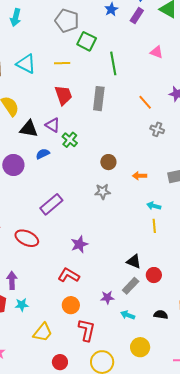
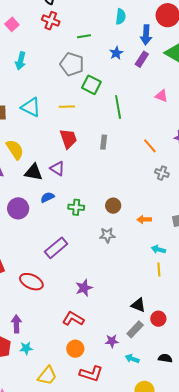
gray rectangle: (99, 99) -> (104, 142), size x0.6
green cross: (70, 140) -> (76, 207), moved, turned -35
red L-shape: (87, 330) -> (91, 374), turned 95

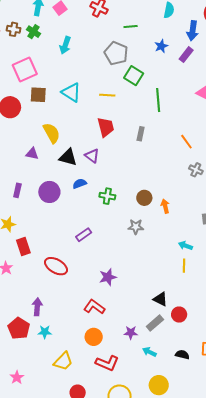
orange arrow: (144, 219) -> (165, 206), moved, turned 72
purple rectangle: (56, 248) -> (84, 235), size x0.7

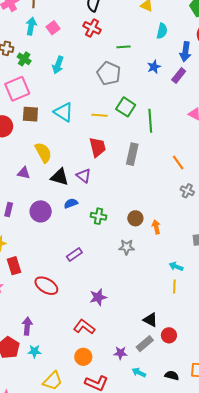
green cross: (33, 32) -> (24, 59), moved
green square: (134, 76) -> (126, 107), moved
gray rectangle: (141, 134) -> (132, 154), size x1.5

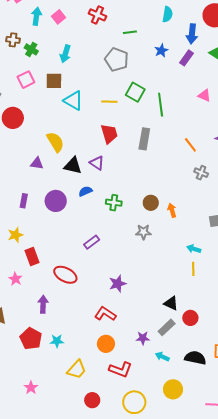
pink square: (17, 89) -> (26, 80), size x0.7
brown square: (30, 114) -> (54, 81), moved
purple arrow: (27, 326) -> (43, 304), moved
black semicircle: (172, 375) -> (195, 358), size x1.5

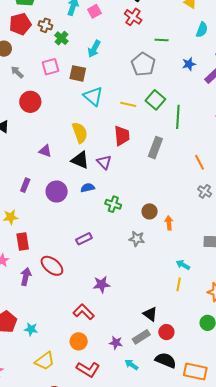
yellow semicircle: (55, 142) -> (80, 133), moved
purple arrow: (43, 304) -> (26, 277), moved
black semicircle: (195, 358) -> (166, 360), moved

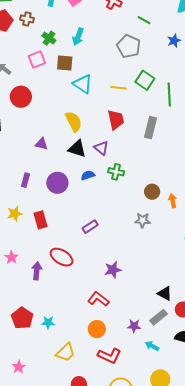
green cross: (61, 38) -> (49, 38), moved
green line: (162, 40) -> (144, 20), turned 32
green cross: (113, 204) -> (116, 172), moved
red rectangle: (23, 242) -> (40, 220), moved

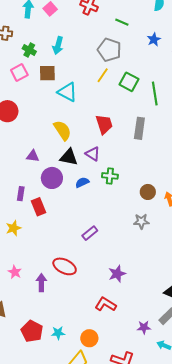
yellow line: (118, 88) -> (103, 75), moved, turned -56
purple circle: (57, 183) -> (52, 178), moved
red rectangle: (40, 220) -> (38, 207), moved
orange circle: (97, 329) -> (89, 338), moved

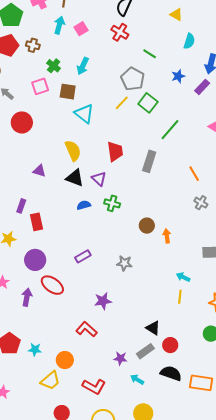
green square: (129, 82) -> (148, 103), moved
green line: (155, 93) -> (170, 130), turned 40
purple circle: (52, 178) -> (35, 260), moved
gray star: (141, 221) -> (124, 263), moved

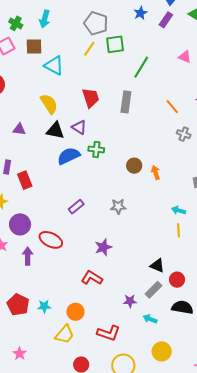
green square: (148, 103) -> (115, 44), turned -36
blue semicircle: (84, 205) -> (69, 156), size x1.6
purple circle: (35, 260) -> (20, 224), moved

